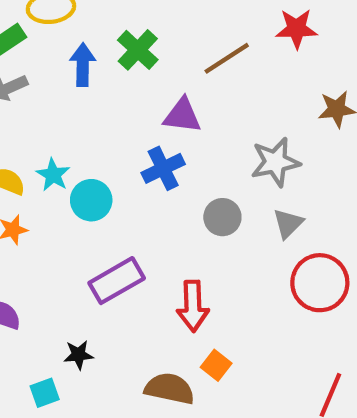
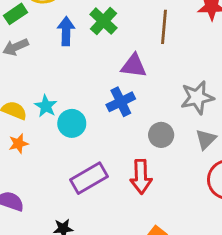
brown line: (227, 58) -> (164, 27), turned -52
red arrow: (193, 306) -> (141, 177), moved

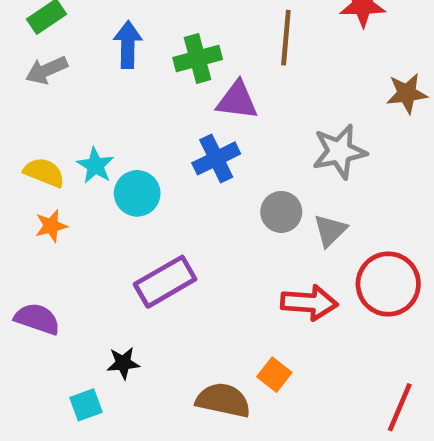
green cross: (103, 21) -> (198, 59), moved, turned 32
gray triangle: (206, 139) -> (330, 231), moved
red arrow: (141, 177) -> (309, 303), moved, turned -84

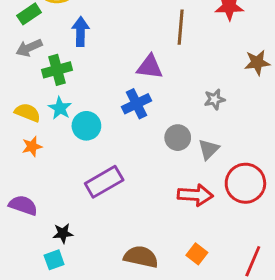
green cross: (198, 59) -> (57, 70), moved
gray star: (339, 152) -> (215, 99), size x0.6
black star: (123, 363) -> (63, 233), moved
orange square: (274, 375) -> (197, 254), moved

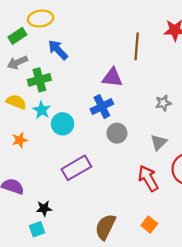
blue arrow: (81, 32) -> (58, 50), turned -45
yellow semicircle: (28, 113) -> (16, 102), moved
gray circle: (178, 138) -> (117, 133), moved
red arrow: (195, 195) -> (148, 178), turned -124
brown semicircle: (141, 257) -> (105, 227), turned -76

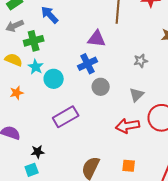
red arrow: (148, 178) -> (128, 126), turned -70
orange square: (149, 225) -> (129, 166), turned -32

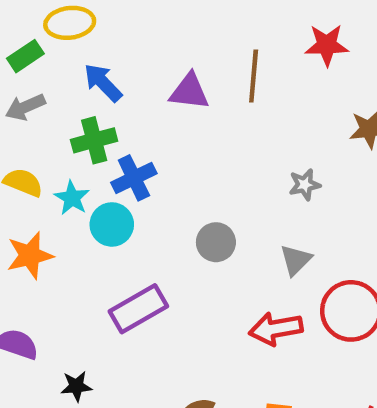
purple triangle: (97, 39) -> (189, 92), moved
green cross: (34, 41) -> (94, 140), moved
blue cross: (88, 64) -> (134, 178), moved
orange star: (17, 93) -> (30, 256), size x1.5

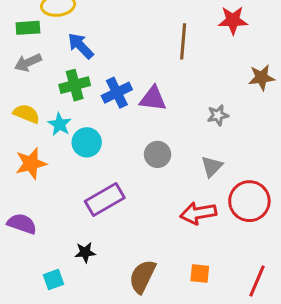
green rectangle: (25, 56) -> (28, 28), turned 30
purple triangle: (189, 92) -> (153, 99), moved
blue cross: (134, 178) -> (117, 93), moved
black star: (76, 386) -> (85, 252), moved

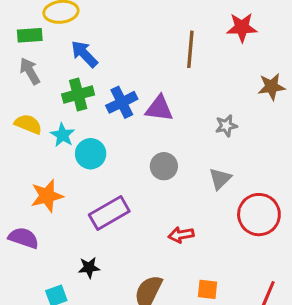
gray arrow: (28, 62) -> (30, 71), turned 84
orange star: (31, 163) -> (47, 196), moved
red arrow: (198, 213) -> (181, 235), moved, size x0.7

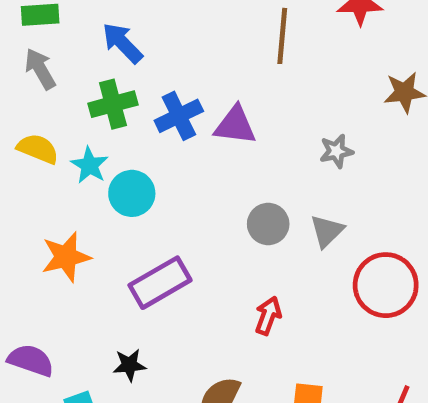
gray circle: (164, 166) -> (268, 224), moved
red arrow: (181, 235) -> (268, 316), turned 120
purple semicircle: (24, 238) -> (31, 360), moved

